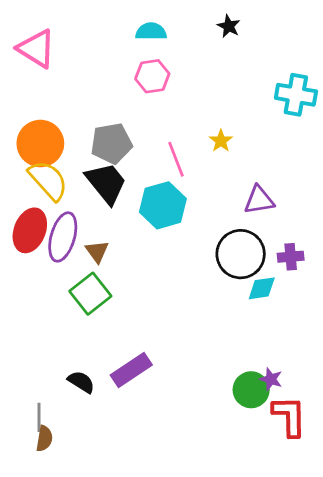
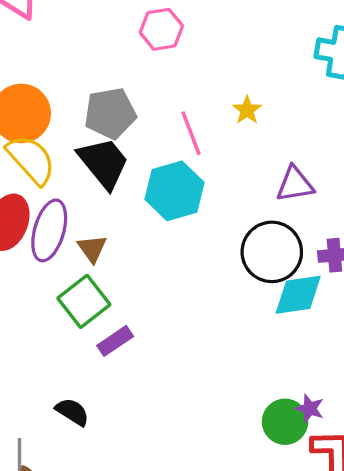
cyan diamond: (262, 288) -> (298, 295), size x1.4
purple rectangle: (131, 370) -> (115, 341), moved, size x0.7

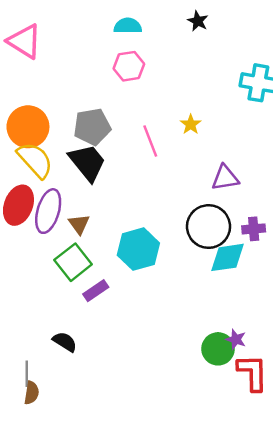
cyan hexagon: (175, 191) -> (138, 249), moved

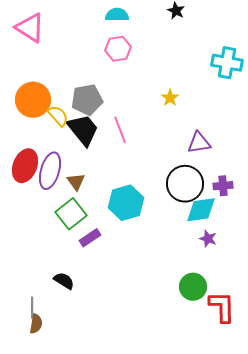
pink line: (150, 141) -> (120, 130), moved
yellow semicircle: (35, 160) -> (58, 116), moved, size x0.7
purple star: (236, 339) -> (208, 239), moved

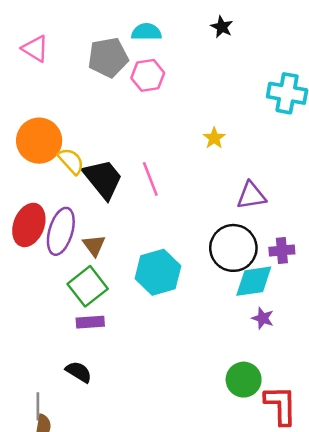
pink triangle: (30, 28) -> (35, 49), size x0.7
gray pentagon: (87, 100) -> (108, 58), moved
purple rectangle: (90, 238) -> (90, 322), moved, turned 30

